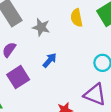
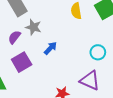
gray star: (41, 27) -> (33, 27), moved

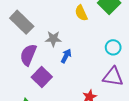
gray star: (33, 27) -> (53, 39), moved
purple semicircle: (14, 37) -> (28, 55), size x1.5

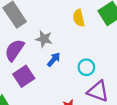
cyan circle: (113, 47) -> (86, 67), moved

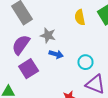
blue arrow: (54, 59) -> (56, 54), turned 64

